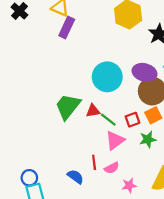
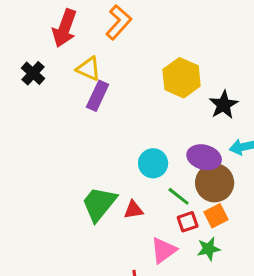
cyan circle: (107, 77) -> (153, 163), size x0.7
green line: (108, 120) -> (179, 196), moved

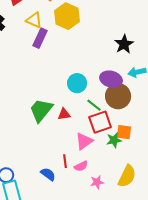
yellow hexagon: (182, 78) -> (67, 16), moved
orange square: (216, 216) -> (124, 132), moved, turned 35
red square: (188, 222) -> (100, 122), size x1.6

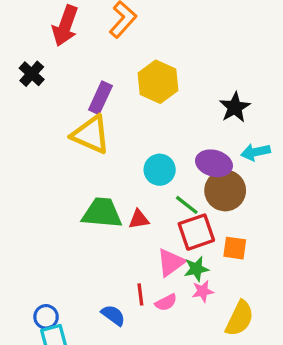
yellow hexagon: (67, 16) -> (158, 82), moved
yellow triangle: (34, 20) -> (91, 135), moved, size x1.5
green trapezoid: (41, 110) -> (102, 213), turned 56
green star: (114, 140) -> (196, 269), moved
pink star: (97, 182) -> (203, 291), moved

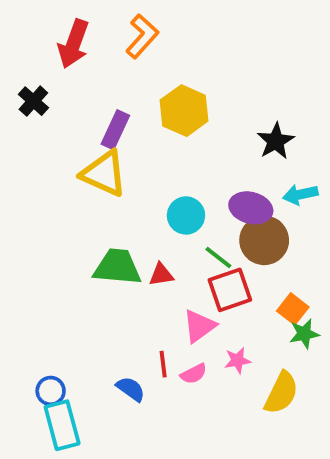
orange square: (235, 248) -> (293, 309), moved, turned 30
green star: (196, 269) -> (304, 334), moved

